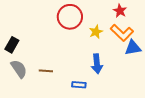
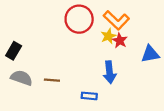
red star: (120, 11) -> (120, 41), moved
orange L-shape: (122, 33) -> (116, 20), moved
gray semicircle: (19, 69) -> (21, 78), turned -36

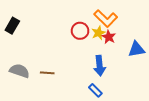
red circle: (79, 19) -> (80, 31), moved, size x0.7
black rectangle: (14, 51) -> (12, 26), moved
blue rectangle: (89, 96) -> (95, 90), moved, turned 40

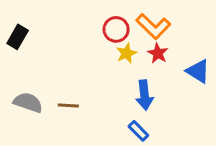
red circle: (80, 31) -> (116, 29), moved
yellow star: (99, 33) -> (126, 53), moved
blue triangle: (136, 49) -> (198, 71), turned 42

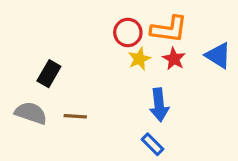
orange L-shape: (153, 26) -> (169, 29), turned -36
black rectangle: (18, 37) -> (49, 74), moved
blue triangle: (198, 71) -> (218, 55), moved

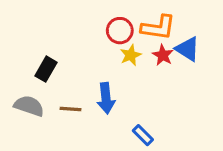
blue triangle: (218, 55) -> (187, 49), moved
blue arrow: (159, 105) -> (106, 98), moved

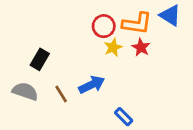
blue triangle: (187, 49) -> (170, 15), moved
blue arrow: (106, 98) -> (92, 85), turned -110
brown line: (71, 109) -> (61, 94), turned 54

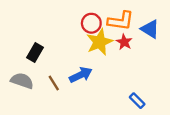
blue triangle: (170, 15) -> (150, 29), moved
yellow star: (113, 47) -> (100, 42), size x1.6
blue rectangle: (124, 117) -> (137, 101), moved

